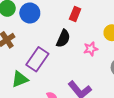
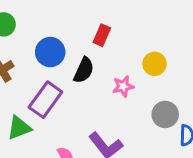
blue circle: (30, 13) -> (50, 52), moved

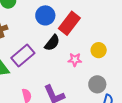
red rectangle: (102, 35) -> (69, 23), size x1.6
blue circle: (50, 52) -> (45, 15), moved

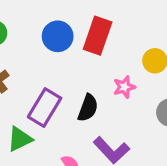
black semicircle: (52, 43) -> (88, 108), moved

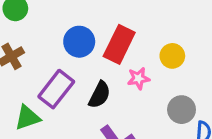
blue circle: (58, 36) -> (79, 42), moved
red rectangle: (98, 36) -> (119, 44), moved

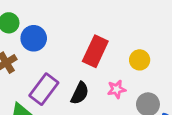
blue circle: (79, 42) -> (34, 38), moved
pink star: (138, 78) -> (117, 89), moved

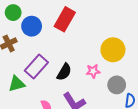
red rectangle: (95, 51) -> (65, 19), moved
yellow circle: (140, 60) -> (113, 50), size x1.5

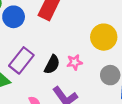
pink star: (93, 71) -> (75, 62), moved

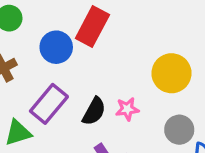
blue circle: (14, 17) -> (56, 47), moved

